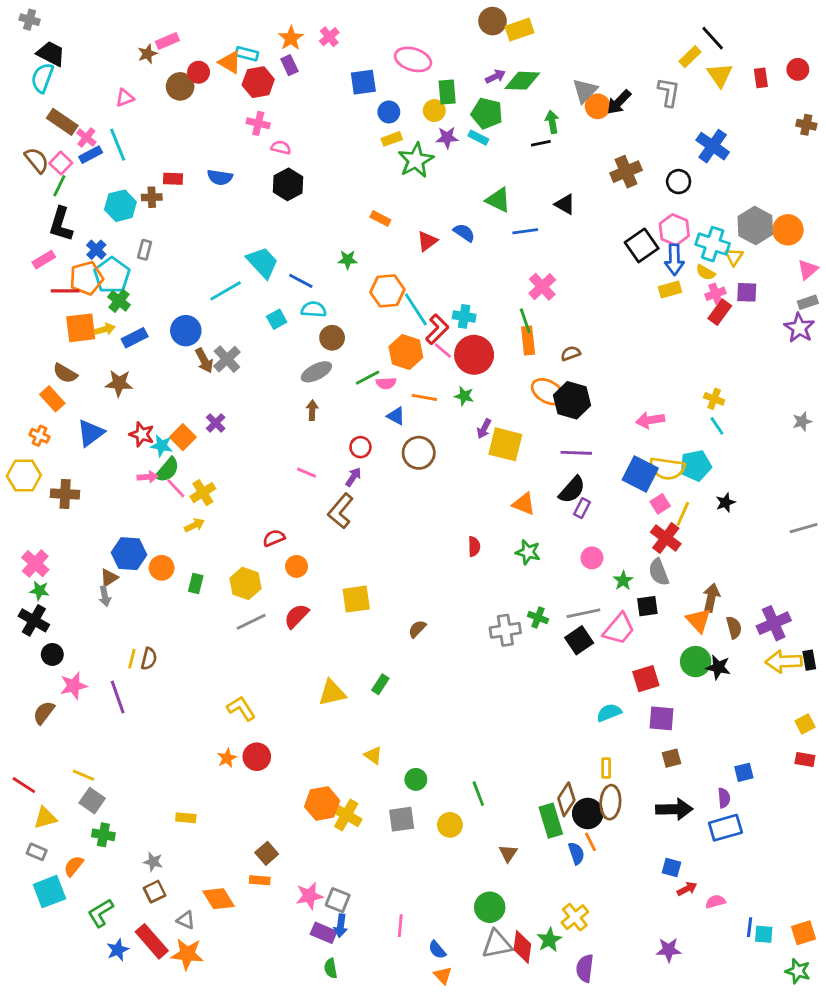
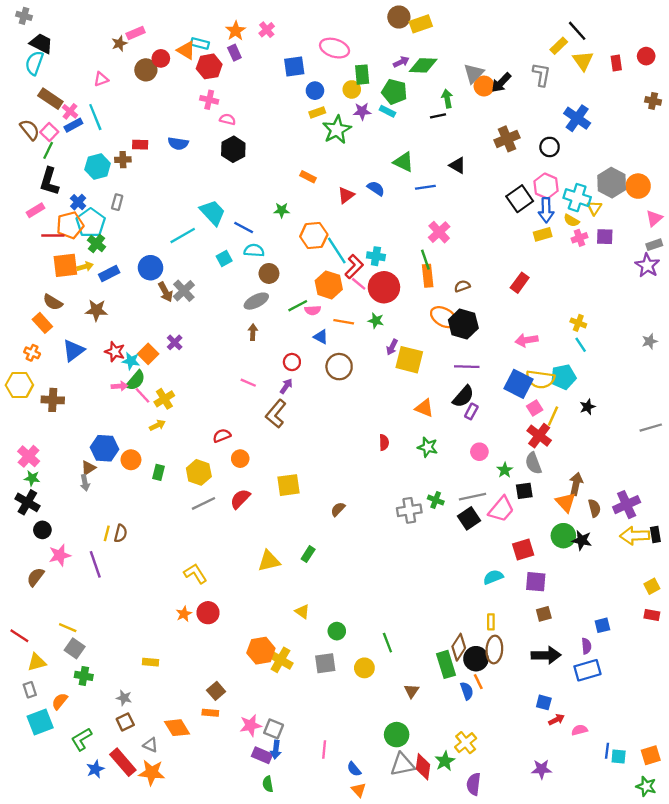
red rectangle: (720, 312) -> (520, 283), moved
gray rectangle: (37, 852) -> (30, 690), turned 49

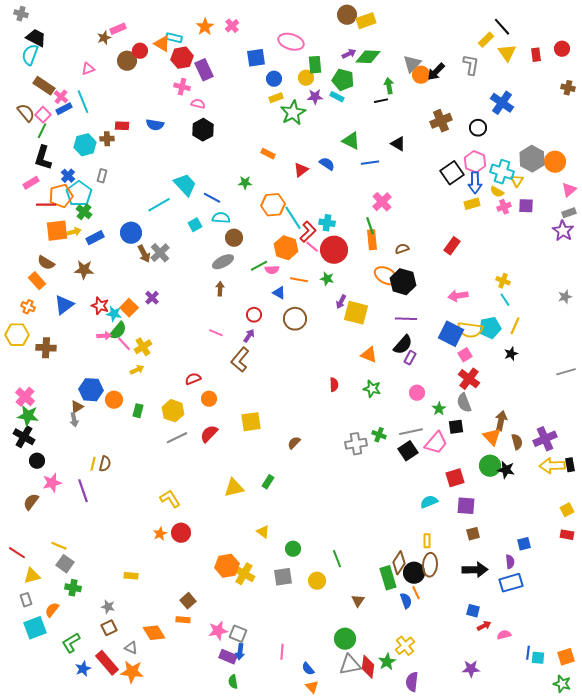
purple rectangle: (234, 53) -> (204, 70), moved, size x1.5
yellow line: (553, 416) -> (515, 326), moved
green star: (32, 478) -> (28, 416), size x1.5

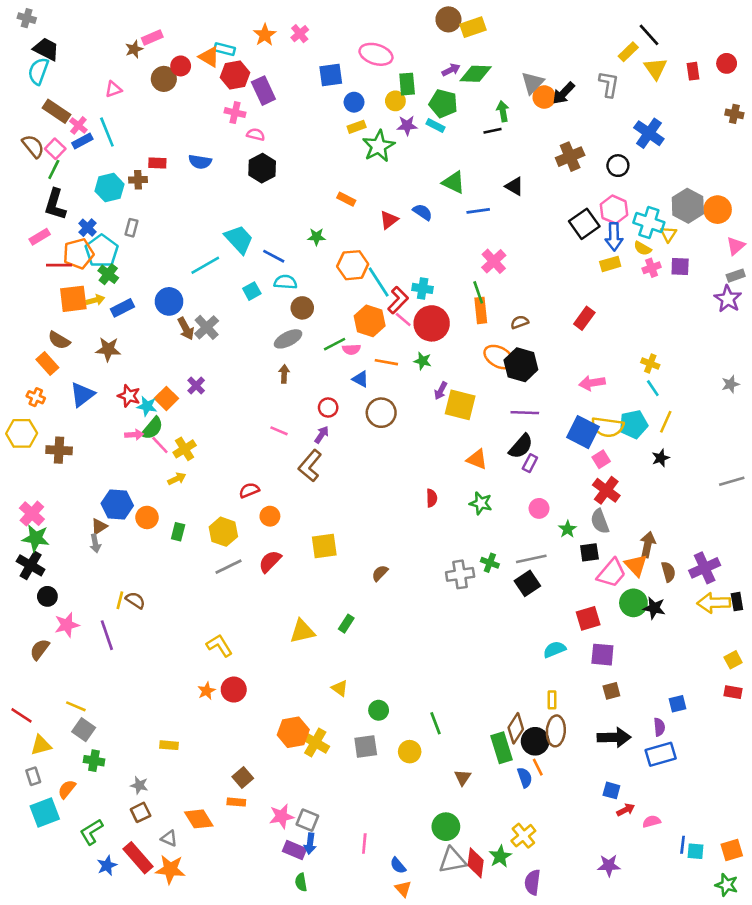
pink trapezoid: (436, 443) -> (611, 573), moved
brown semicircle: (105, 464) -> (135, 600), turned -70

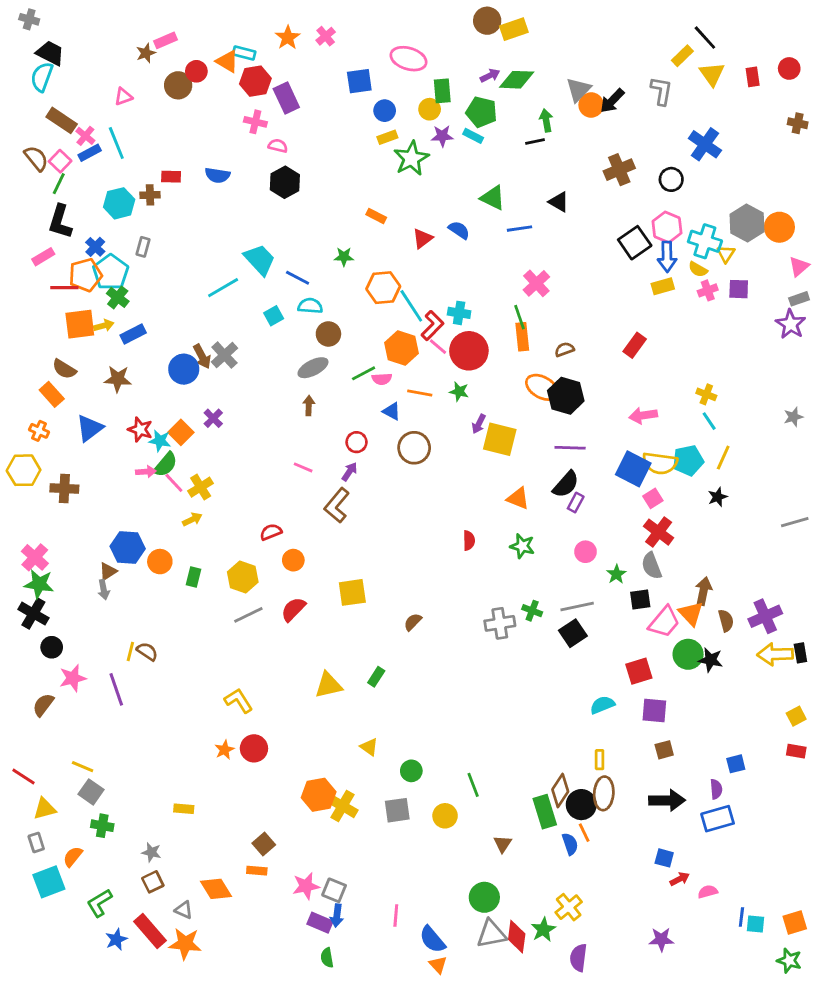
blue circle: (169, 301) -> (184, 369), moved
blue semicircle: (398, 865) -> (432, 939), size x1.5

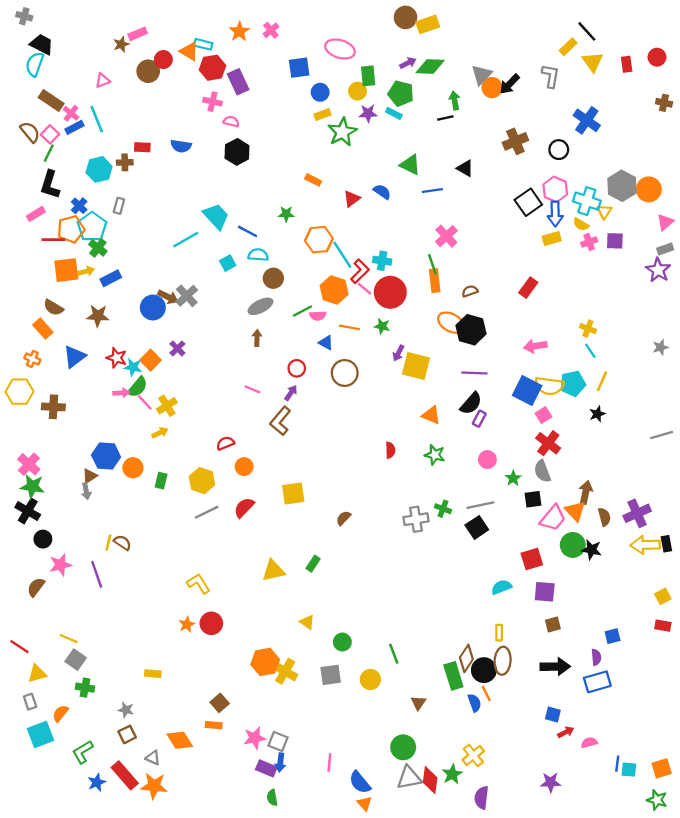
brown arrow: (202, 356) -> (168, 297), turned -36

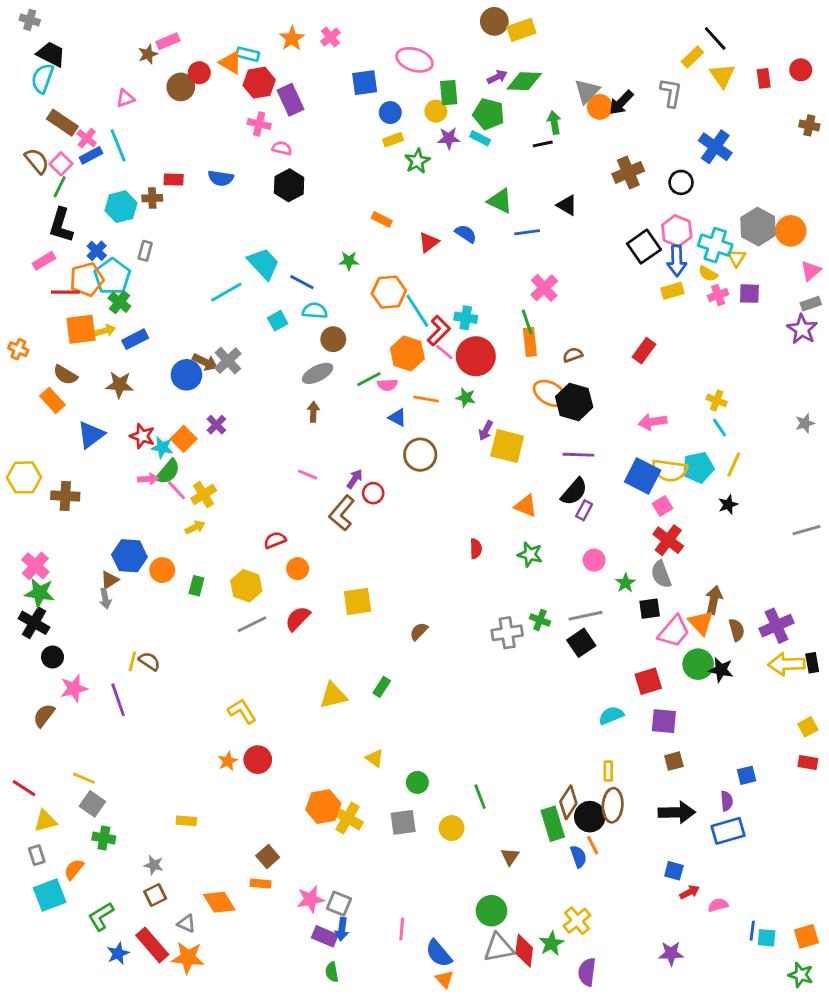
green star: (342, 132) -> (417, 161), size x0.7
orange cross: (32, 359) -> (18, 349), moved
red circle: (297, 368) -> (373, 493), moved

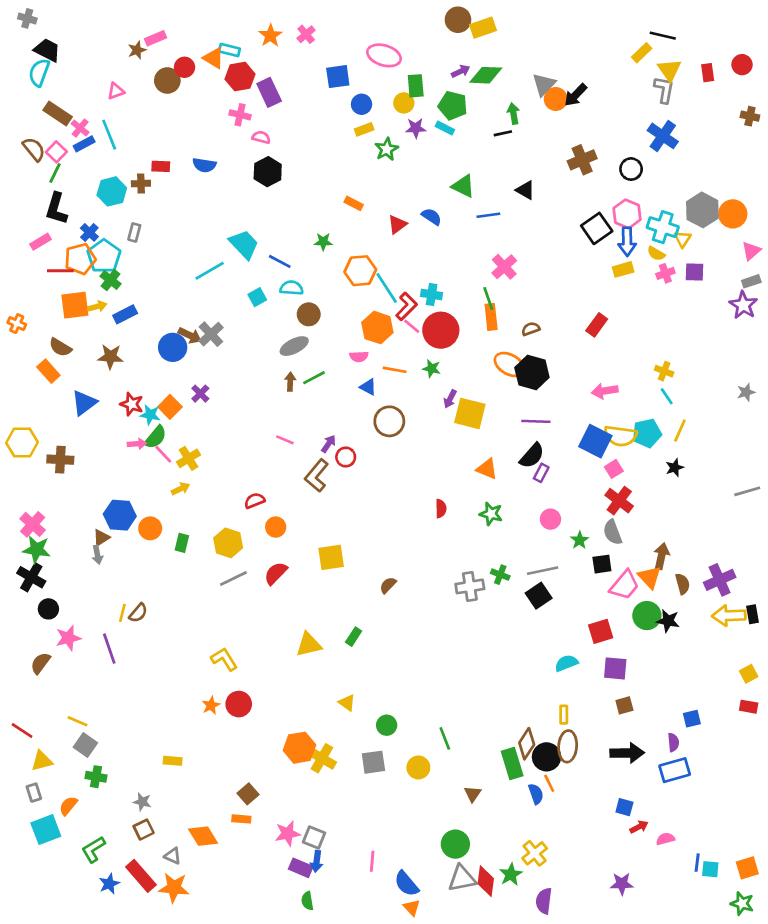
black line: (715, 38) -> (663, 36), turned -35
gray L-shape: (671, 93) -> (664, 90), moved
green line: (369, 379) -> (314, 378), moved
brown semicircle: (149, 661) -> (138, 613), turned 96

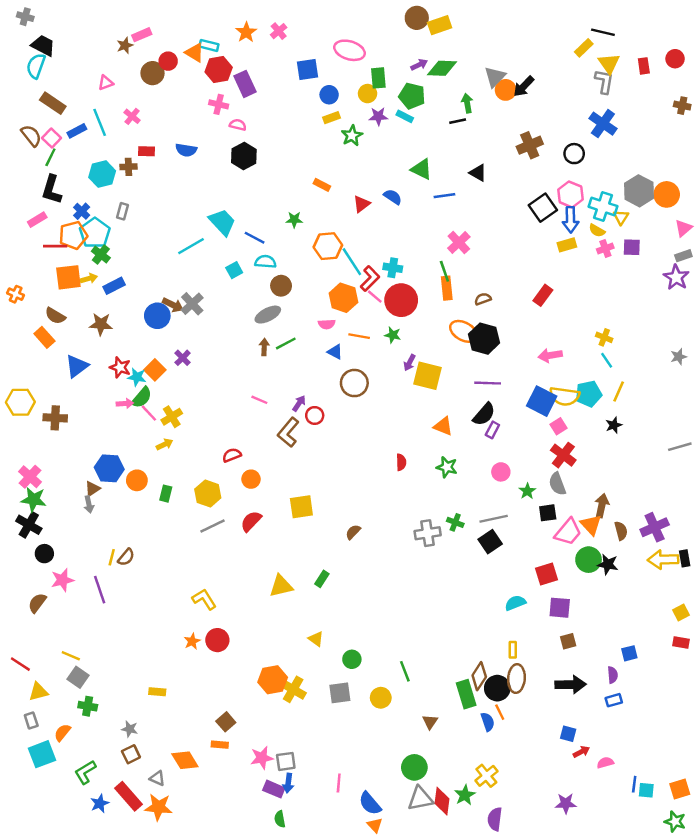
pink cross: (80, 128) -> (132, 116), moved
blue rectangle: (675, 770) -> (614, 700), size x0.6
gray square: (314, 837) -> (286, 761), turned -30

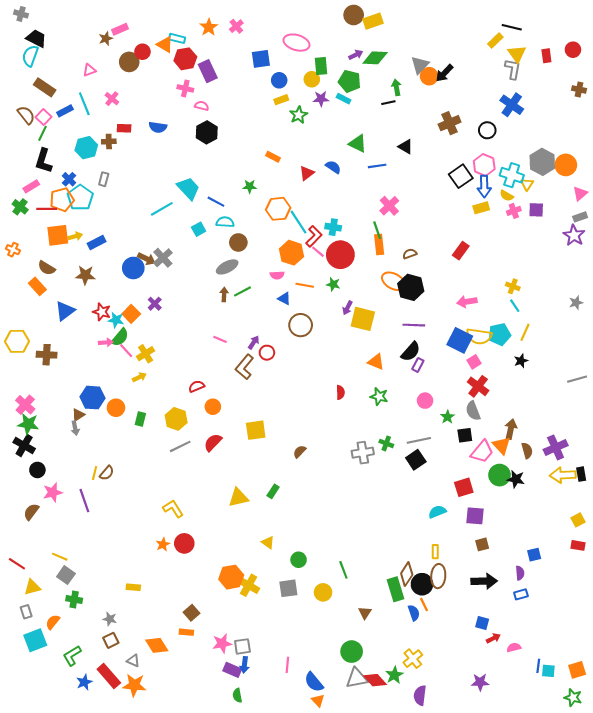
green cross: (101, 254) -> (20, 207), moved
red diamond: (442, 801) -> (375, 680), turned -50

